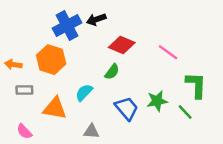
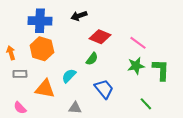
blue cross: (67, 25) -> (40, 21), moved, turned 30
orange arrow: (13, 64) -> (11, 53), turned 64
green star: (157, 101) -> (136, 66), moved
green line: (185, 112) -> (146, 104), moved

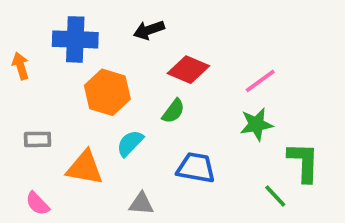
pink line: (138, 43) -> (260, 81), turned -72
orange hexagon: (42, 49) -> (107, 92), moved
orange arrow: (11, 53) -> (21, 66), moved
green L-shape: (161, 70) -> (304, 162), moved
blue trapezoid: (104, 89) -> (196, 168), turned -40

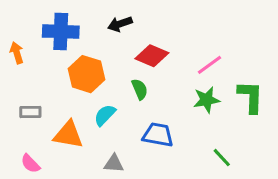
green semicircle: (173, 111) -> (140, 89), turned -60
green L-shape: (304, 162) -> (251, 97), moved

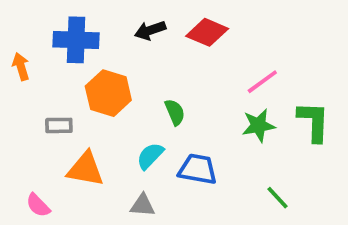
red diamond: (152, 56) -> (207, 32), moved
gray rectangle: (30, 112) -> (59, 125), moved
cyan semicircle: (105, 115) -> (150, 156), moved

